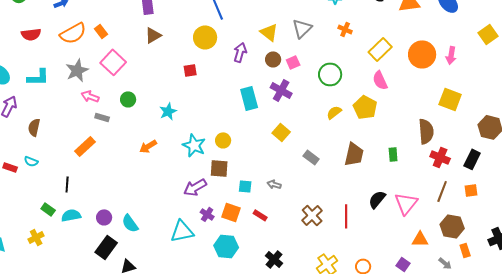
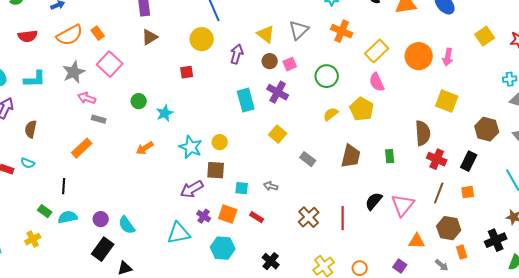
orange cross: (345, 29) -> (342, 31), size x1.5
green circle: (128, 99) -> (139, 101), moved

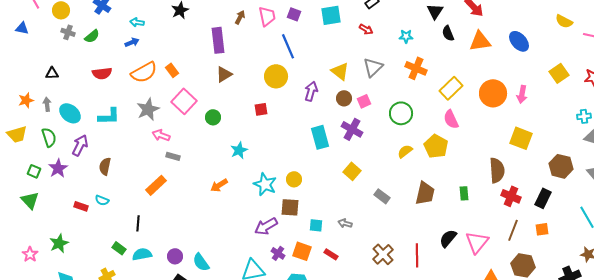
green circle: (139, 101) -> (213, 117), moved

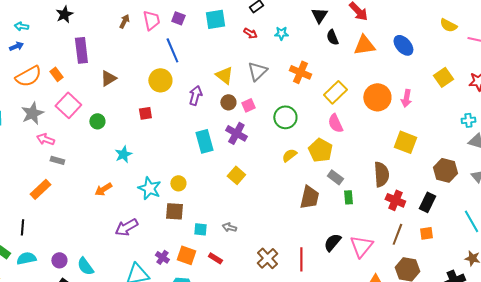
cyan star: (406, 36) -> (281, 33), moved
purple rectangle: (218, 40) -> (81, 50), moved
gray rectangle: (382, 196) -> (335, 177), moved
purple arrow: (266, 226) -> (126, 227), moved

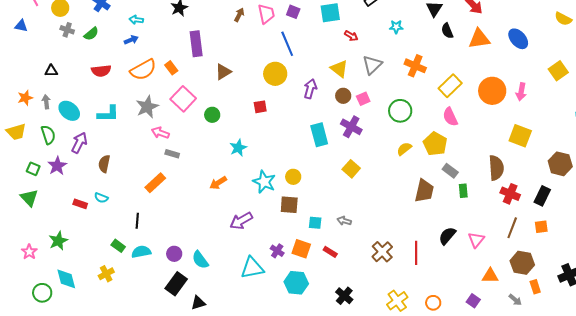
red arrow: (250, 33) -> (351, 36), moved
pink triangle: (361, 246) -> (476, 240), size x0.7

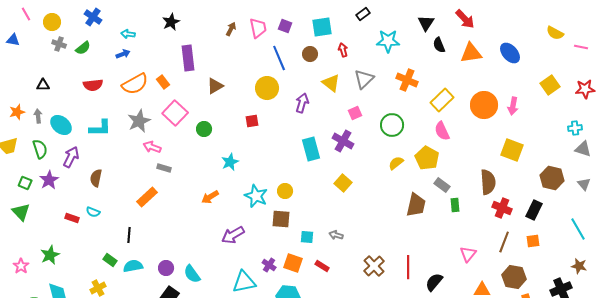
cyan star: (396, 27) -> (388, 41), size x1.6
red arrow: (351, 36) -> (343, 50), turned -136
brown circle: (343, 96) -> (310, 54), moved
black semicircle: (447, 236) -> (434, 282), moved

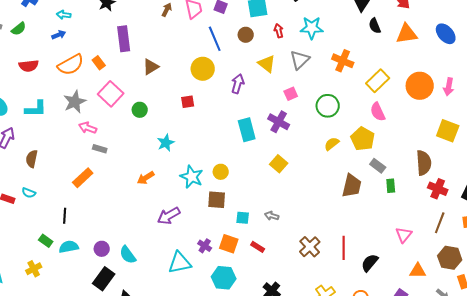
cyan star: (388, 41) -> (312, 28), moved

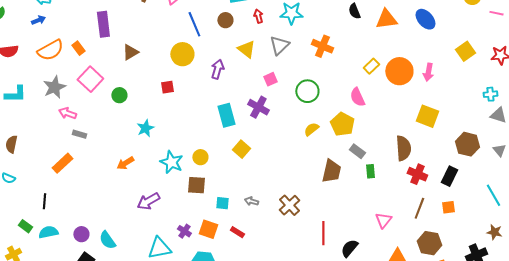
yellow rectangle: (378, 81) -> (371, 66), moved, size x0.7
yellow square: (279, 164) -> (241, 149), moved
brown cross: (310, 247) -> (289, 205), moved

